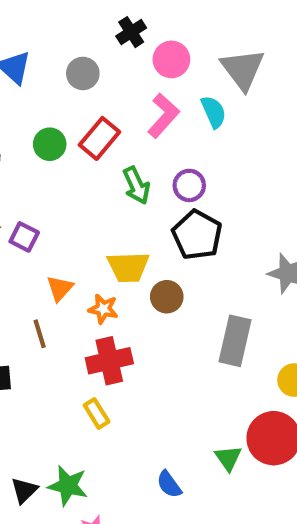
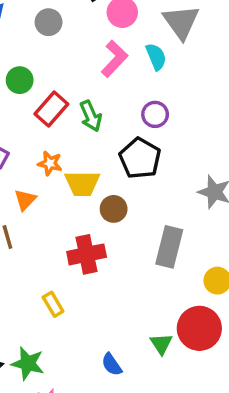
red rectangle: (99, 138) -> (51, 109), moved
purple circle: (189, 185) -> (155, 114), moved
orange star: (103, 309) -> (50, 163), moved
red cross: (109, 361) -> (87, 254), moved

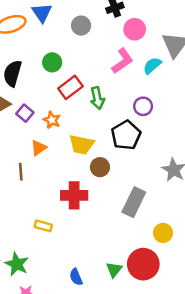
cyan semicircle: (156, 57) -> (152, 66), turned -120
orange star: (50, 163) -> (52, 120), moved
yellow rectangle: (53, 304) -> (43, 226), turned -56

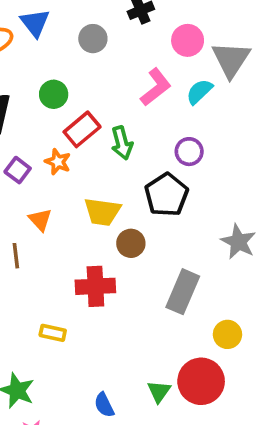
pink circle: (135, 29) -> (188, 40), moved
orange star: (52, 120) -> (58, 162), moved
orange triangle: (39, 148) -> (40, 220), turned -35

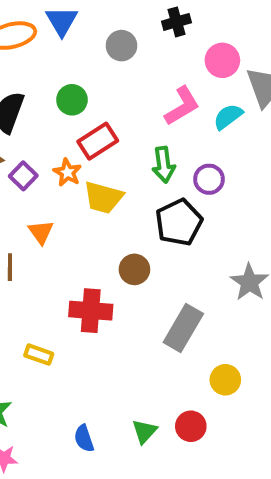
green arrow: (122, 143) -> (164, 165), moved
yellow trapezoid: (102, 212) -> (103, 197), moved
red circle: (201, 381) -> (191, 426), size x0.6

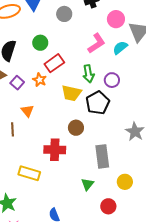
yellow trapezoid: (103, 197) -> (71, 93), moved
gray rectangle: (183, 328) -> (102, 156), turned -35
yellow rectangle: (39, 355) -> (29, 173), size x1.5
green triangle: (144, 431) -> (87, 184), moved

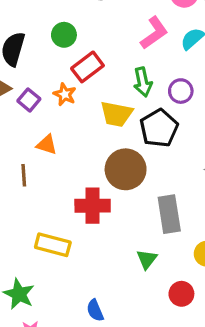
orange triangle: (27, 111) -> (47, 145), turned -32
brown circle: (76, 128) -> (126, 169), size x1.6

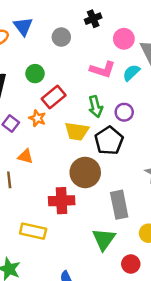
pink L-shape: (154, 33) -> (103, 69), turned 55
green triangle: (147, 259) -> (104, 239), size x1.5

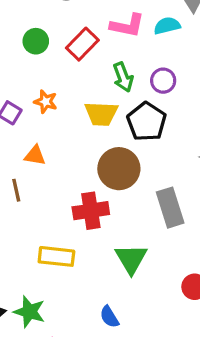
cyan semicircle: (131, 73) -> (167, 26), turned 36
red rectangle: (54, 97) -> (82, 44), moved
green triangle: (104, 239) -> (131, 259), moved

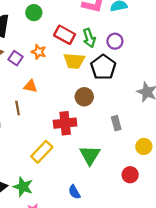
red rectangle: (82, 44) -> (65, 35), moved, turned 72
brown circle: (119, 169) -> (84, 97), size x0.7
gray rectangle: (170, 208) -> (116, 123), size x0.6
yellow rectangle: (56, 256) -> (42, 152), turned -55

